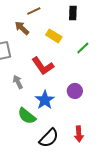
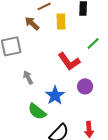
yellow rectangle: (54, 36) -> (61, 21), moved, turned 56
red L-shape: (43, 66) -> (69, 61), moved

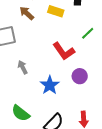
yellow rectangle: (61, 21) -> (56, 11), turned -70
green semicircle: (37, 111) -> (21, 113), moved

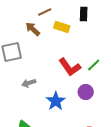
green line: (88, 33) -> (94, 65), moved
gray arrow: (23, 67) -> (29, 83), turned -80

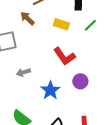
yellow rectangle: (62, 27) -> (61, 24), moved
green line: (94, 65) -> (90, 25), moved

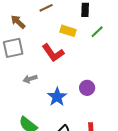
brown arrow: (27, 18) -> (18, 22), moved
red L-shape: (64, 56) -> (53, 53), moved

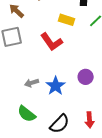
gray arrow: (30, 79) -> (32, 83), moved

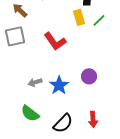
yellow rectangle: (67, 20) -> (79, 17), moved, turned 56

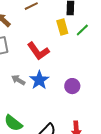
gray arrow: (35, 82) -> (18, 80), moved, turned 48
blue star: (59, 85) -> (39, 80), moved

